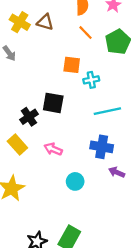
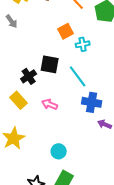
orange square: (72, 65) -> (66, 31), turned -35
cyan line: (107, 111) -> (78, 76), moved, turned 65
cyan circle: (75, 181) -> (59, 151), moved

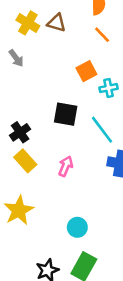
black cross: (29, 76) -> (20, 132), moved
pink arrow: (50, 104) -> (66, 166), turned 91

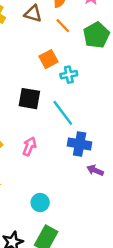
brown triangle: (57, 23) -> (33, 14), moved

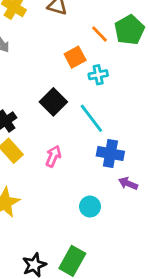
orange line: (63, 26) -> (100, 34), moved
black square: (29, 99) -> (53, 102), turned 35
cyan circle: (40, 203) -> (90, 207), moved

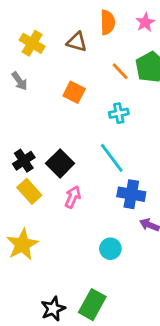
orange square: (75, 57) -> (74, 92), moved, turned -35
black square: (53, 102) -> (60, 163), moved

